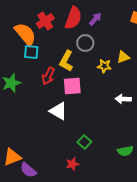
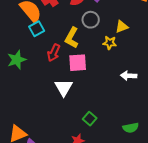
cyan square: (31, 52) -> (37, 29), turned -35
yellow triangle: (123, 57) -> (122, 27), moved
white triangle: (58, 111) -> (64, 88), turned 30

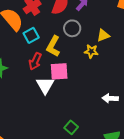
cyan square: (37, 29) -> (31, 35), moved
white arrow: (129, 76) -> (110, 98), moved
white triangle: (64, 88) -> (45, 85), moved

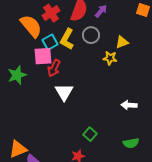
yellow L-shape: (53, 46) -> (67, 39), moved
pink square: (59, 71) -> (43, 56), moved

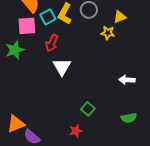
pink square: (43, 56) -> (27, 26), moved

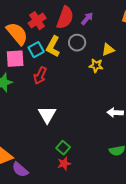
white triangle: (62, 67) -> (47, 115), moved
green square: (88, 109) -> (63, 148), moved

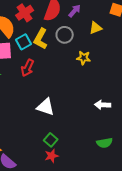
yellow triangle: (108, 50) -> (96, 28), moved
white triangle: (47, 115) -> (46, 107), moved, turned -42

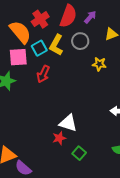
white triangle: (46, 107) -> (68, 123), moved
green square: (51, 140) -> (79, 153), moved
red star: (52, 156) -> (59, 138), moved

